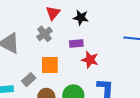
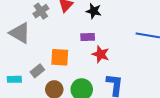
gray cross: (45, 34) -> (41, 11), moved

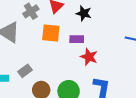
orange square: (60, 57) -> (51, 33), moved

